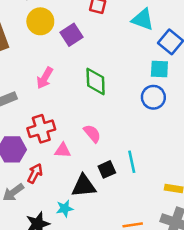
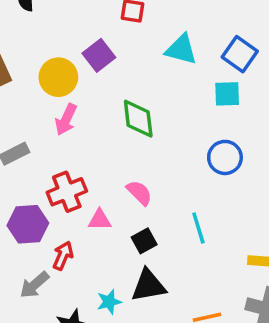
cyan triangle: (143, 19) -> (181, 49), moved
yellow circle: (40, 21) -> (58, 77), moved
blue circle: (153, 97) -> (225, 157), moved
black square: (107, 169) -> (144, 241), moved
black triangle: (84, 186) -> (148, 286), moved

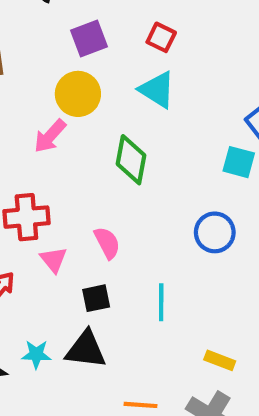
cyan triangle: (181, 49) -> (157, 90), moved
purple square: (99, 55) -> (89, 38), moved
yellow circle: (58, 77) -> (78, 94), moved
pink triangle: (100, 220) -> (54, 260), turned 35

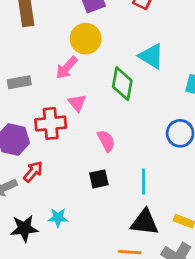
cyan triangle: (157, 90) -> (151, 56), moved
pink triangle: (54, 260) -> (77, 103), moved
black triangle: (86, 350) -> (144, 222), moved

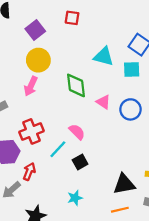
cyan triangle: (151, 56) -> (104, 56), moved
pink triangle: (77, 103) -> (103, 102), moved
cyan line: (144, 181) -> (58, 149), moved, turned 60
cyan star: (58, 218) -> (75, 198), moved

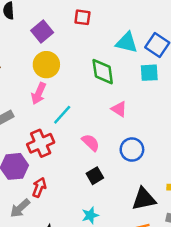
cyan triangle: (104, 56) -> (127, 43), moved
green diamond: (76, 85) -> (103, 72), moved
blue circle: (130, 109) -> (132, 150), moved
cyan line: (58, 149) -> (62, 115), moved

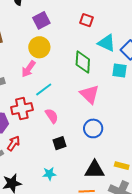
red square: (82, 17) -> (86, 20), moved
pink triangle: (119, 109) -> (90, 94), size x1.5
pink semicircle: (91, 143) -> (52, 116), moved

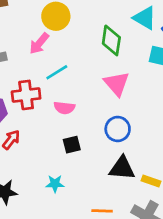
pink semicircle: (52, 116) -> (64, 108), turned 126
black triangle: (95, 170) -> (122, 168), moved

